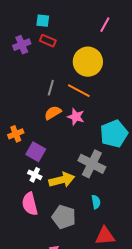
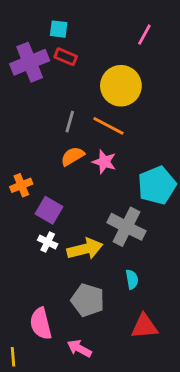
purple cross: (22, 45) -> (30, 62), size x1.5
pink semicircle: (30, 204) -> (41, 324), moved

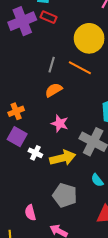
pink star: (104, 162) -> (60, 123), moved
purple square: (49, 210) -> (17, 137), moved
cyan semicircle: (132, 279) -> (97, 180), turned 152
pink semicircle: (41, 324) -> (30, 213), size x0.7

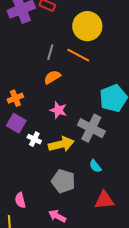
pink semicircle: (30, 213) -> (20, 200), moved

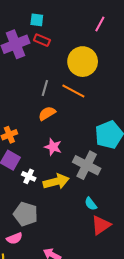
gray pentagon: (63, 181) -> (26, 214), moved
pink semicircle: (20, 200) -> (14, 238), turned -98
red triangle: (104, 200) -> (101, 225), moved, turned -30

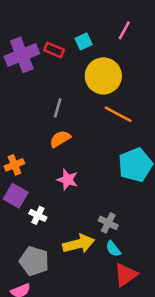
cyan square: (37, 20) -> (84, 41), moved, turned -32
orange line: (73, 91) -> (118, 114), moved
gray cross: (87, 165) -> (108, 223), moved, size x0.6
yellow arrow: (56, 181) -> (79, 244), moved

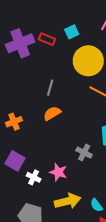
orange cross: (14, 165) -> (14, 122), moved
pink star: (68, 180) -> (58, 172), moved
gray cross: (108, 223) -> (84, 153), moved

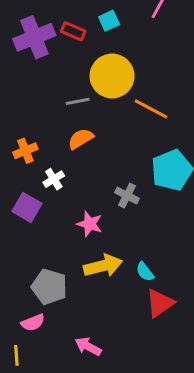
yellow circle: (88, 61) -> (112, 76), moved
gray line: (50, 88) -> (78, 101), turned 63
white cross: (34, 177) -> (54, 179), moved, turned 32

